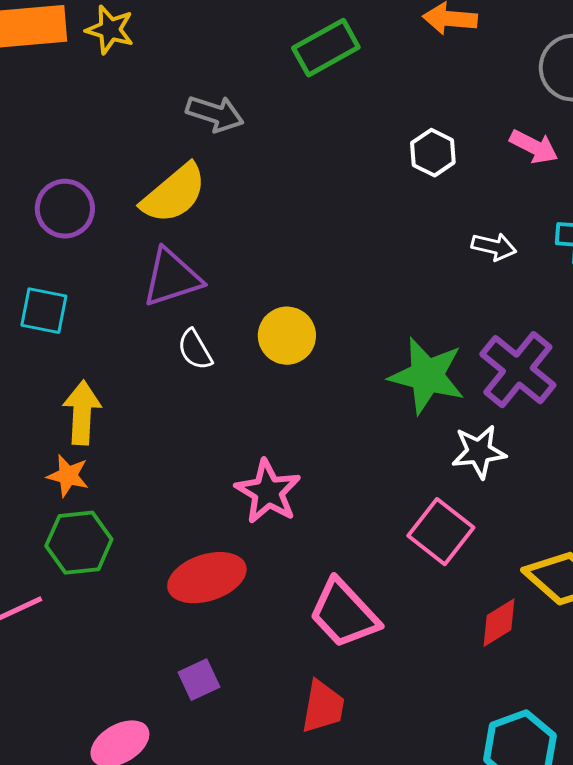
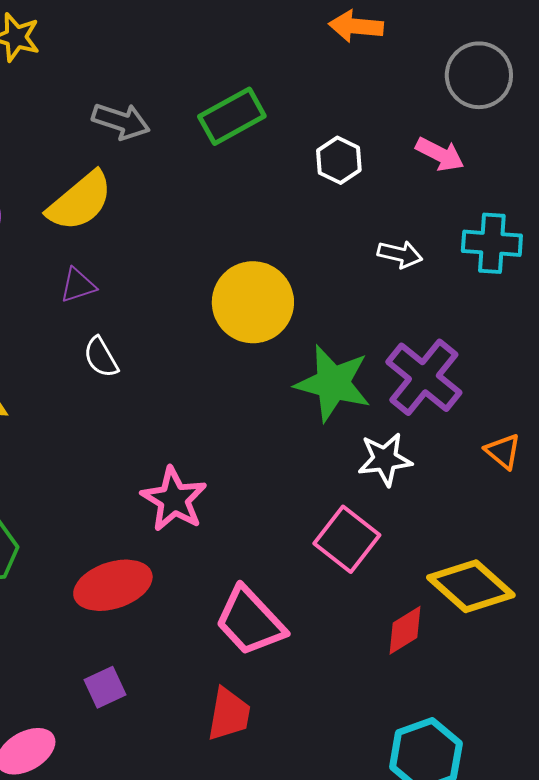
green rectangle: (326, 48) -> (232, 116), moved
purple triangle: (172, 278) -> (78, 285), size x0.6
yellow circle: (287, 336) -> (253, 302), moved, size x1.4

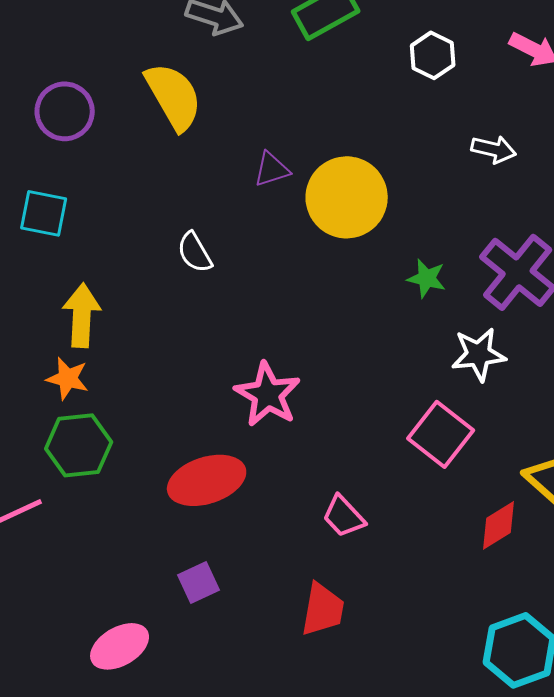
yellow semicircle: (80, 201) -> (174, 96), turned -80
purple triangle: (78, 285) -> (272, 169), moved
green star: (333, 383) -> (427, 278), size x0.5
pink trapezoid: (250, 621) -> (344, 516), size x0.6

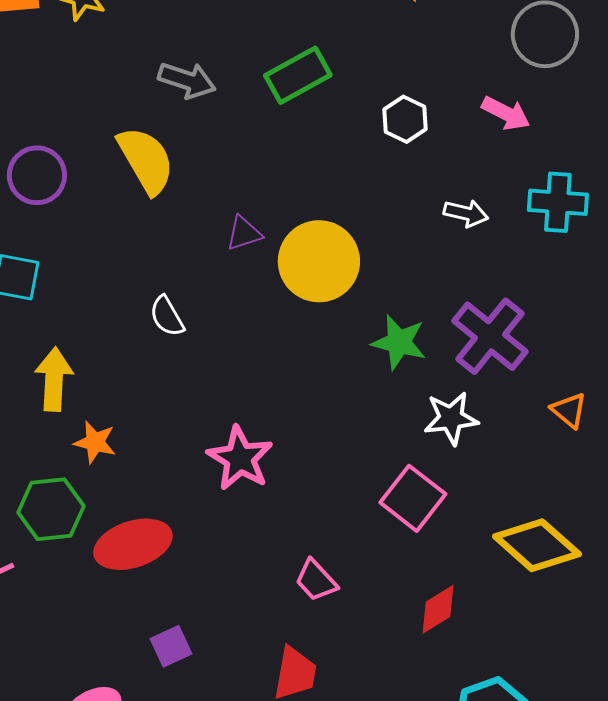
green star: (427, 278) -> (399, 342), size x1.4
orange star: (68, 378) -> (95, 442), moved
red ellipse: (207, 480) -> (133, 544), moved
red diamond: (499, 525) -> (438, 609), moved

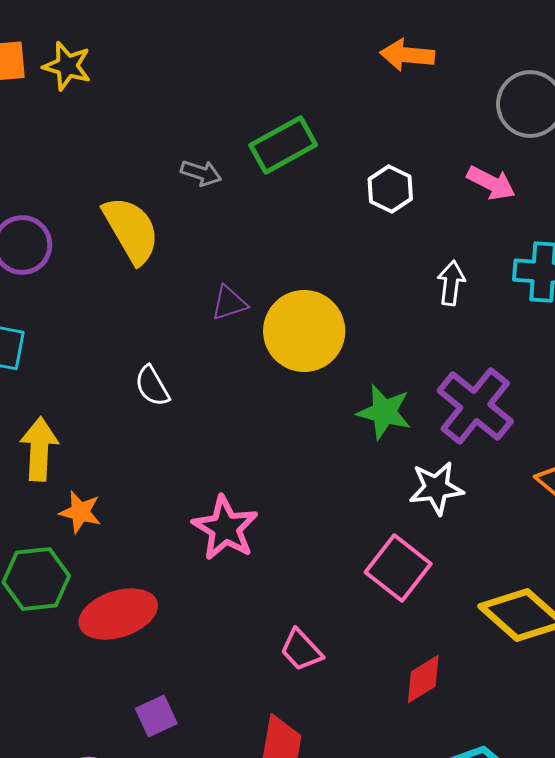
gray arrow: (187, 80) -> (201, 173), moved, size x0.7
white arrow: (466, 213) -> (451, 283), turned -96

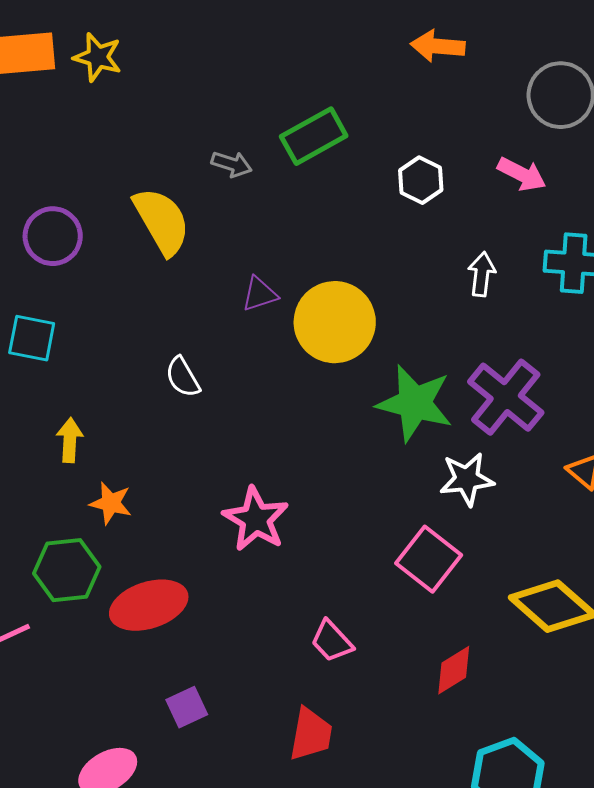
green star: (384, 412) -> (415, 403), size x1.4
yellow arrow: (39, 449) -> (70, 440), size x0.7

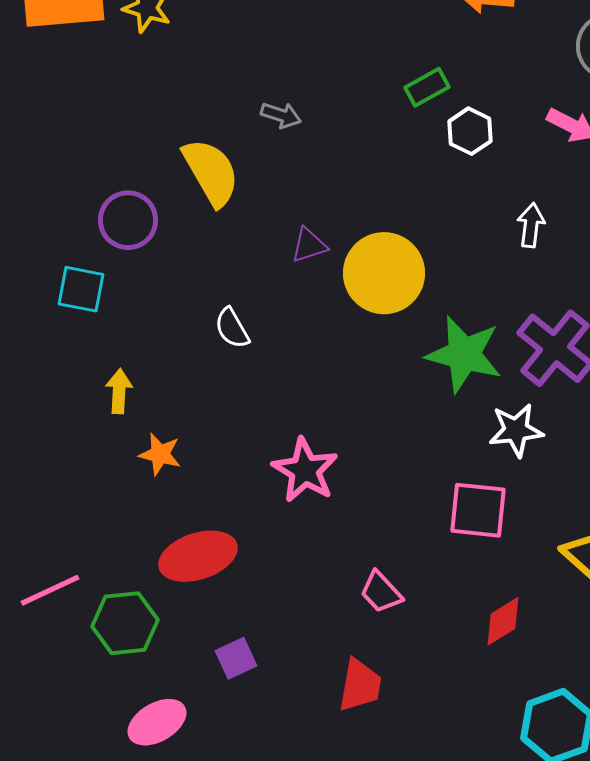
green rectangle: (314, 136) -> (427, 87), moved, size x0.7
purple circle: (53, 236) -> (128, 220), moved
pink square: (429, 559) -> (478, 510), turned -32
green hexagon: (67, 570) -> (125, 623), moved

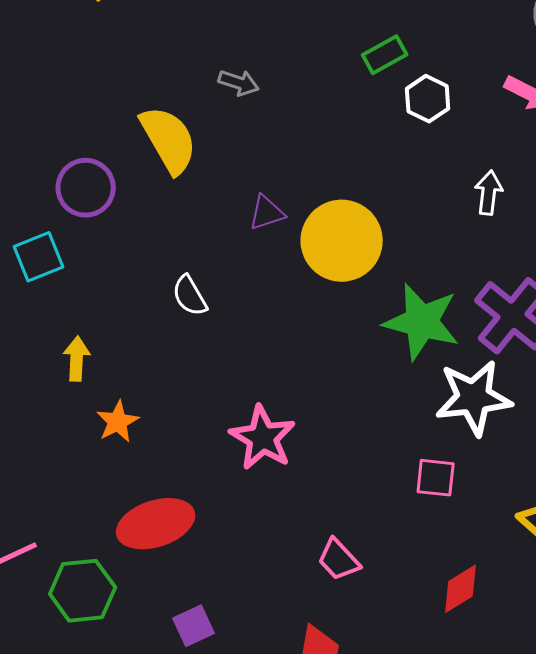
cyan square: (81, 289) -> (39, 257), turned -33
white star: (516, 430) -> (474, 398), size x1.4
orange star: (160, 454) -> (118, 422), turned 30
pink square: (478, 510) -> (436, 478), size x0.7

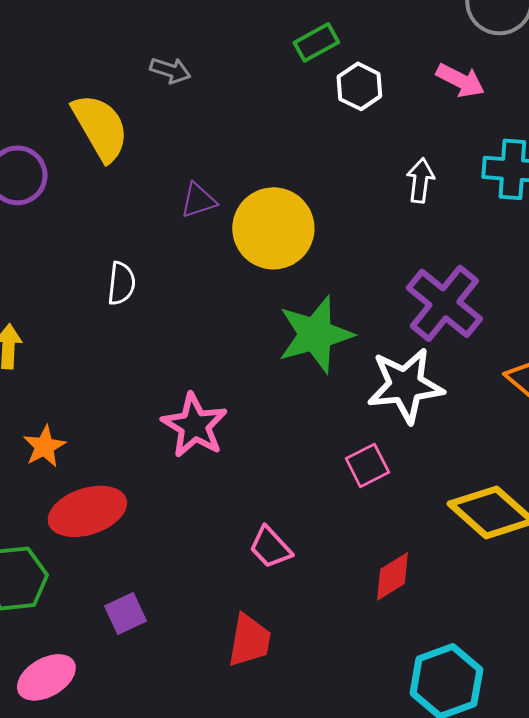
white semicircle: (190, 296) -> (121, 283), turned -144
green star: (422, 322) -> (315, 334), moved, turned -30
orange star: (118, 422) -> (44, 446), moved
pink square: (436, 478) -> (367, 465), turned -33

